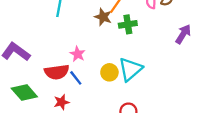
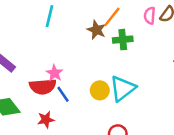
pink star: (78, 54) -> (54, 73), moved

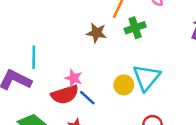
cyan line: (49, 16) -> (34, 57), moved
brown star: (96, 30) -> (97, 33), moved

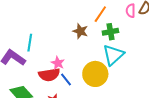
cyan triangle: (147, 77) -> (113, 55), moved
yellow circle: (124, 85) -> (95, 74), size x1.6

